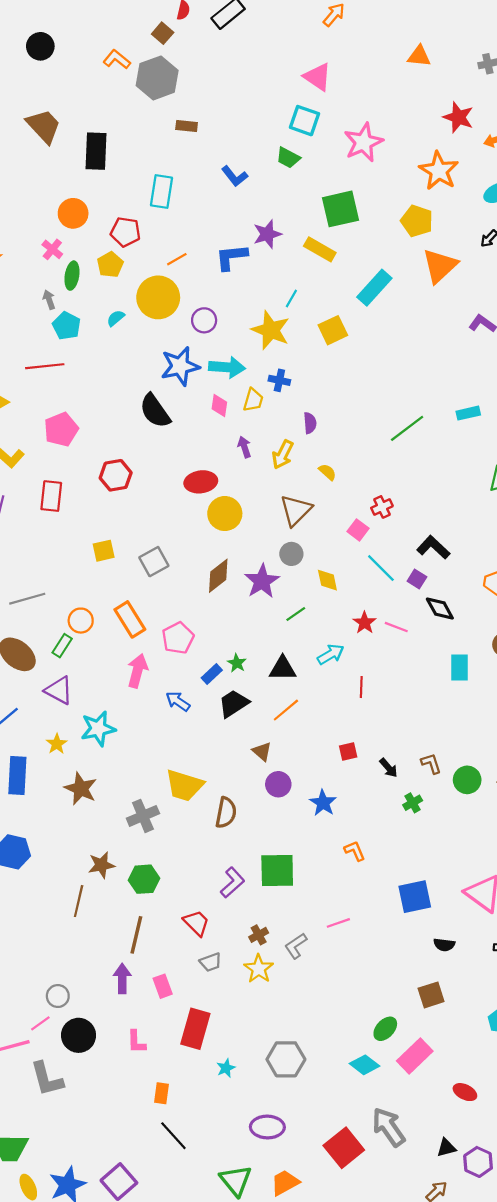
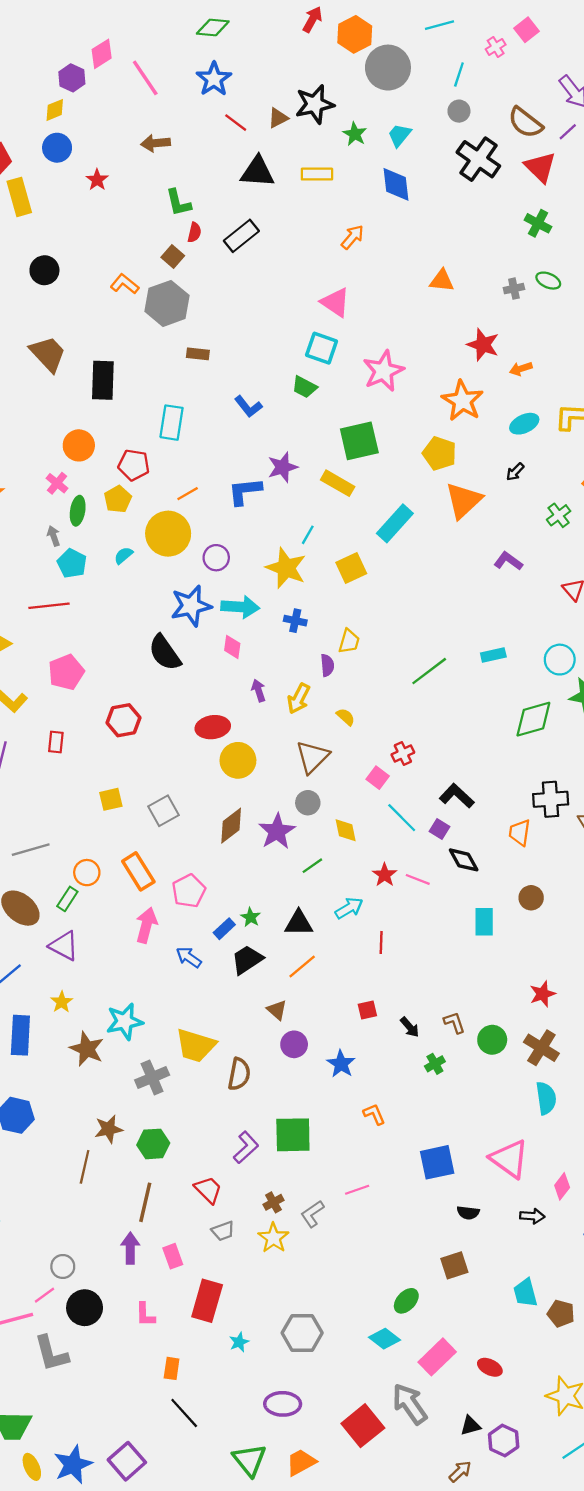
yellow trapezoid: (253, 400) -> (349, 641), moved
red rectangle: (51, 496) -> (56, 742), size x0.7
cyan star: (98, 729) -> (125, 1021), moved
pink rectangle: (415, 1056) -> (437, 1357), moved

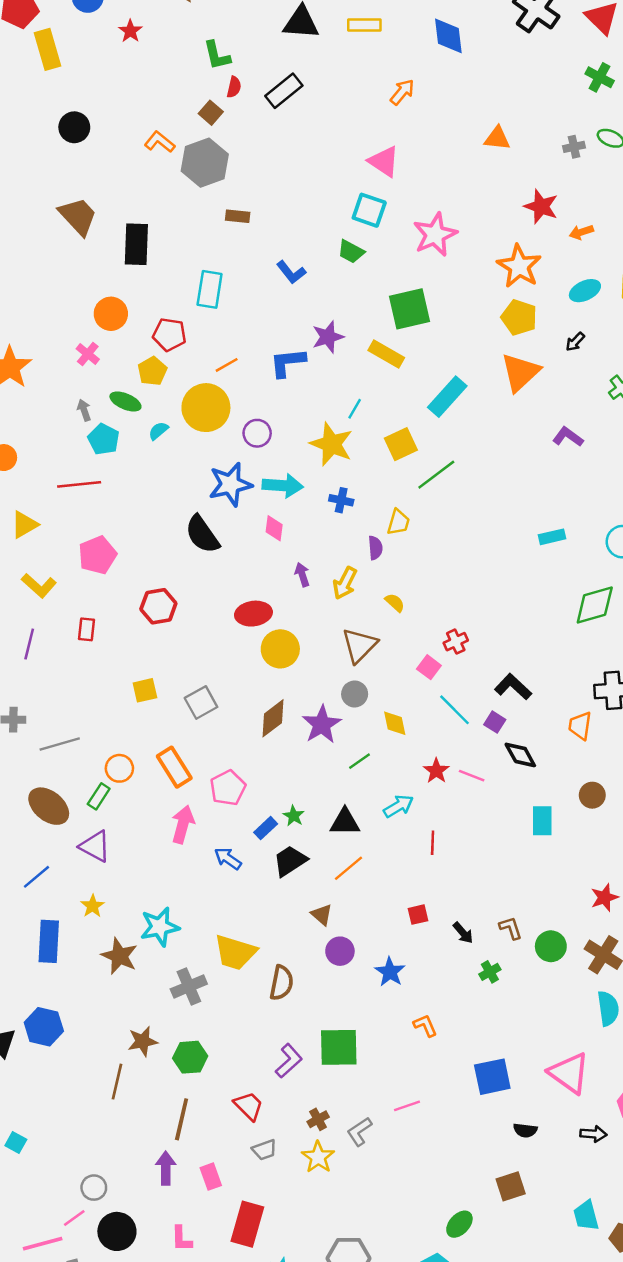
yellow pentagon: (440, 453) -> (519, 317), moved
green ellipse: (78, 511) -> (125, 402), moved, turned -76
green line: (429, 671) -> (436, 475), moved

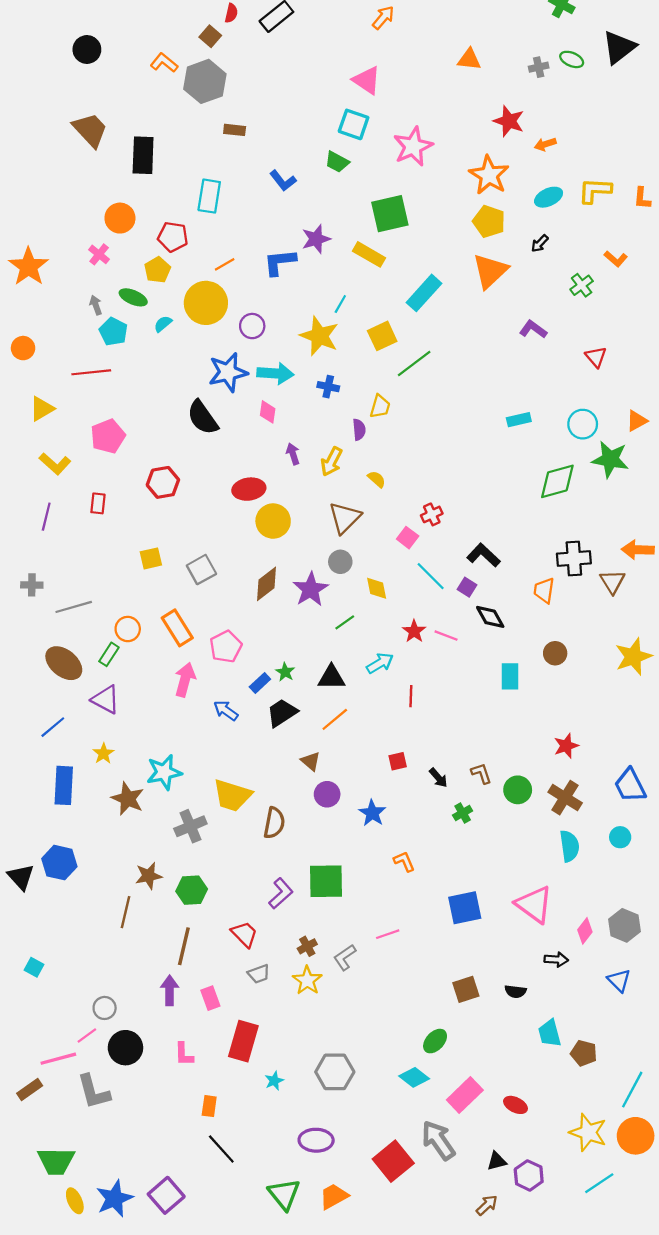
black semicircle: (525, 1130) -> (515, 991), moved
brown square: (511, 1186) -> (466, 989), moved

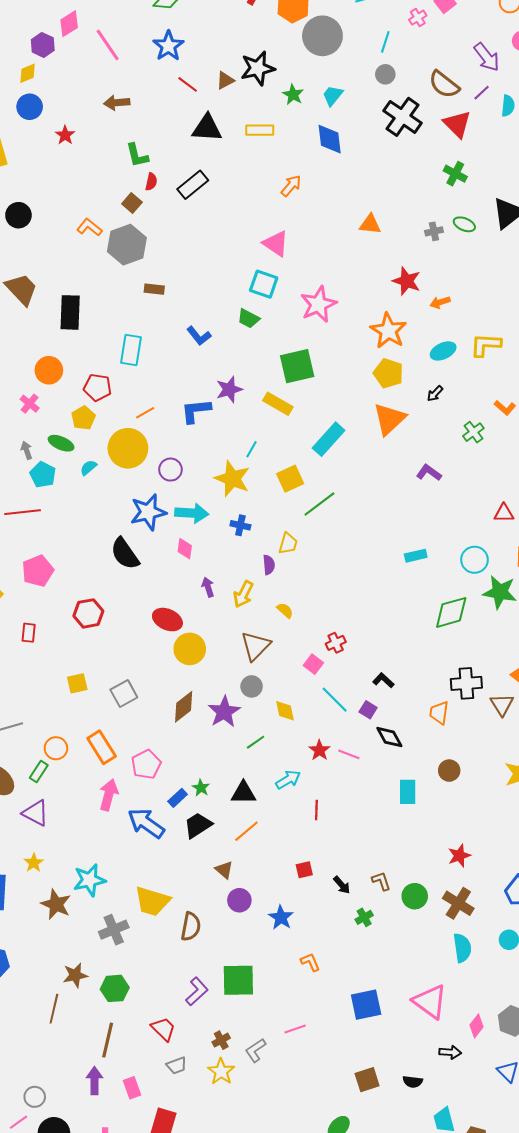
red triangle: (596, 357) -> (504, 513), moved, turned -50
red ellipse: (249, 489) -> (167, 620), turned 32
black L-shape: (484, 555) -> (383, 680), size x0.7
blue arrow: (226, 711) -> (146, 823), size x1.6

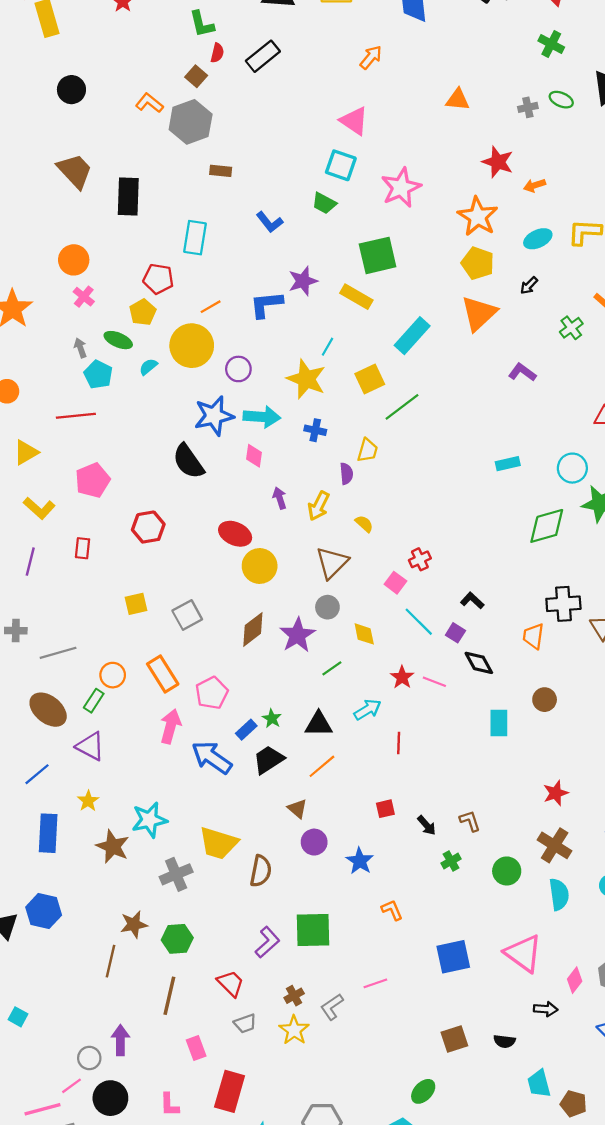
orange circle: (49, 370) -> (74, 260), moved
green circle: (415, 896) -> (507, 871), moved
purple arrow: (94, 1081) -> (120, 1040), moved

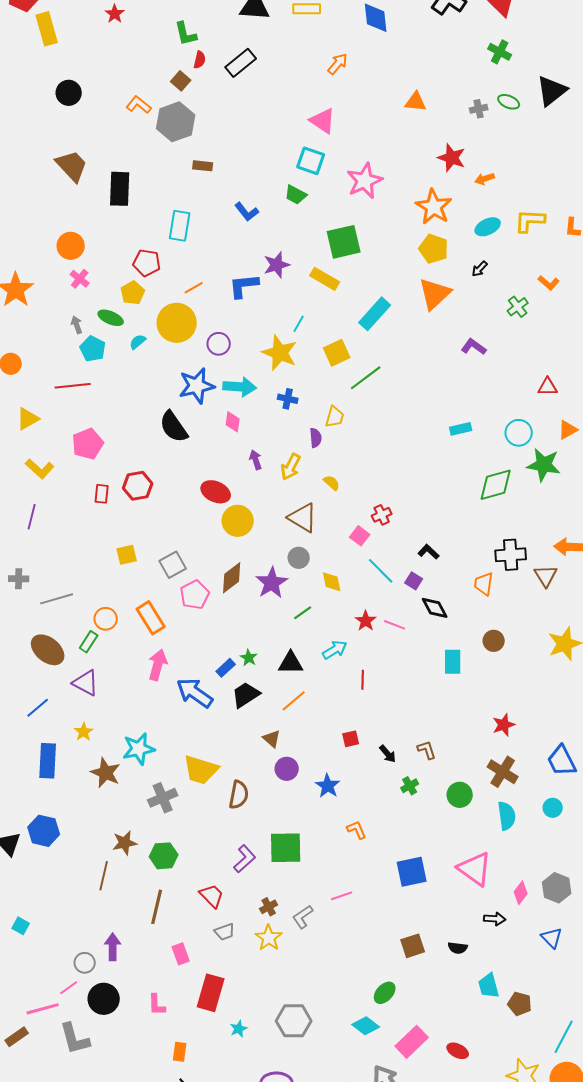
red rectangle: (83, 548) -> (102, 494), moved
brown triangle: (332, 563) -> (303, 518), turned -44
pink pentagon: (212, 693) -> (195, 595), moved

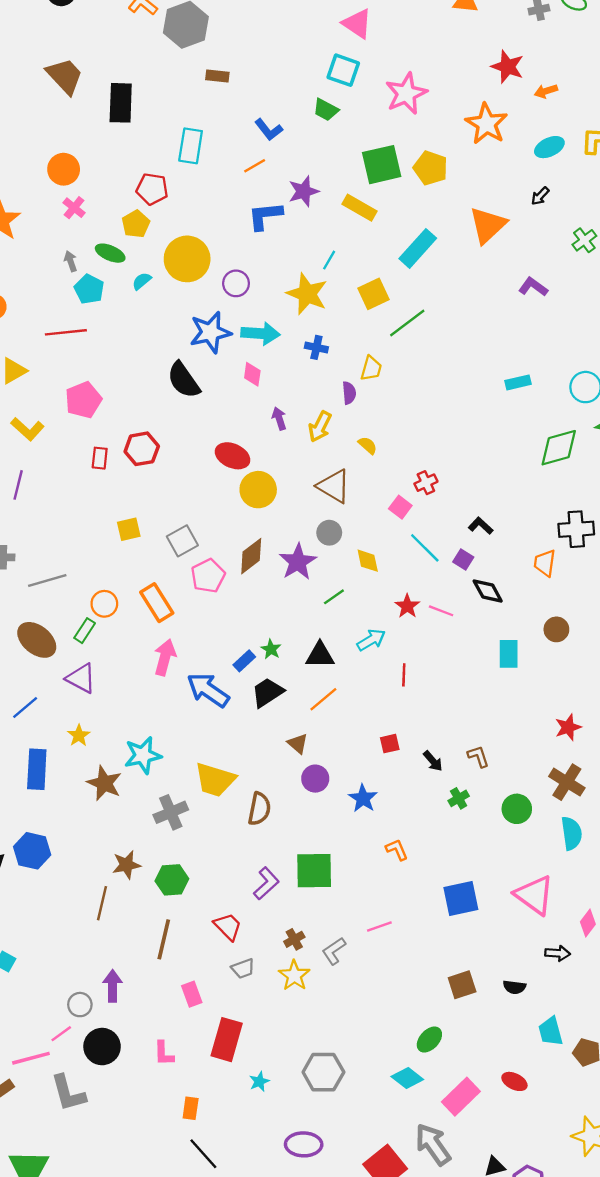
yellow pentagon: (434, 249) -> (431, 168), moved
orange line: (194, 288) -> (255, 166), moved
red ellipse: (458, 1051) -> (514, 1081), moved

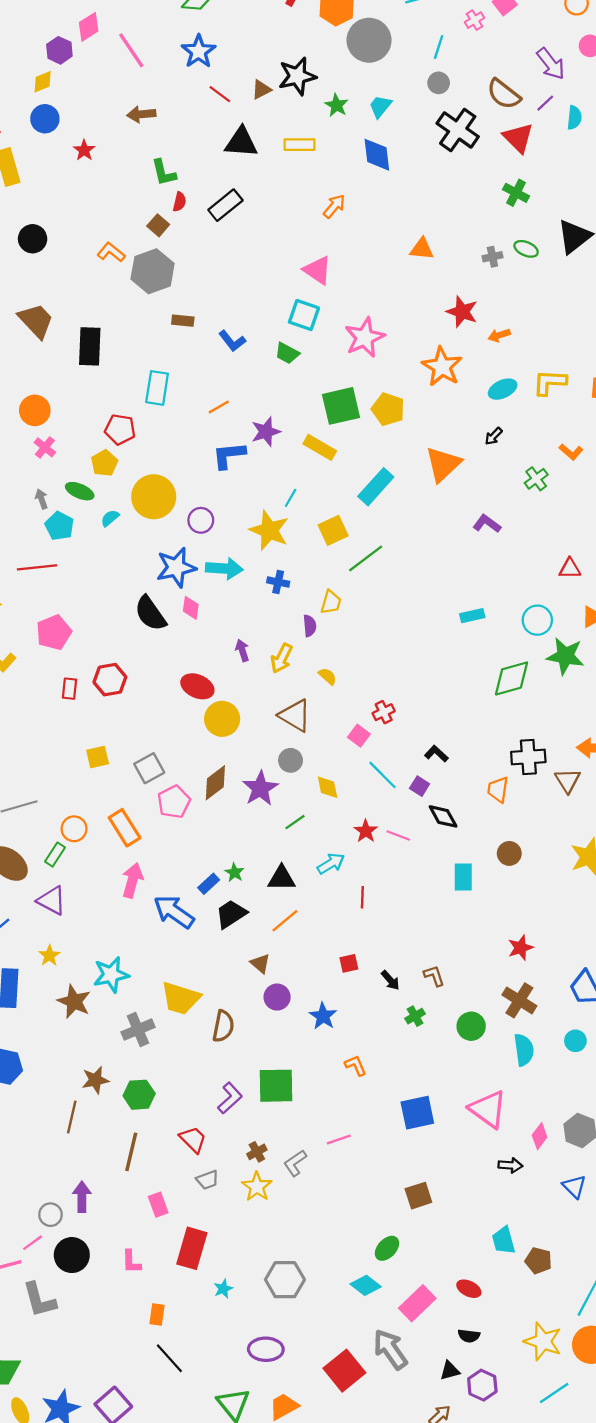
blue L-shape: (269, 130) -> (232, 341), moved
pink diamond: (252, 374) -> (191, 608), moved
black semicircle: (514, 987) -> (469, 1336), moved

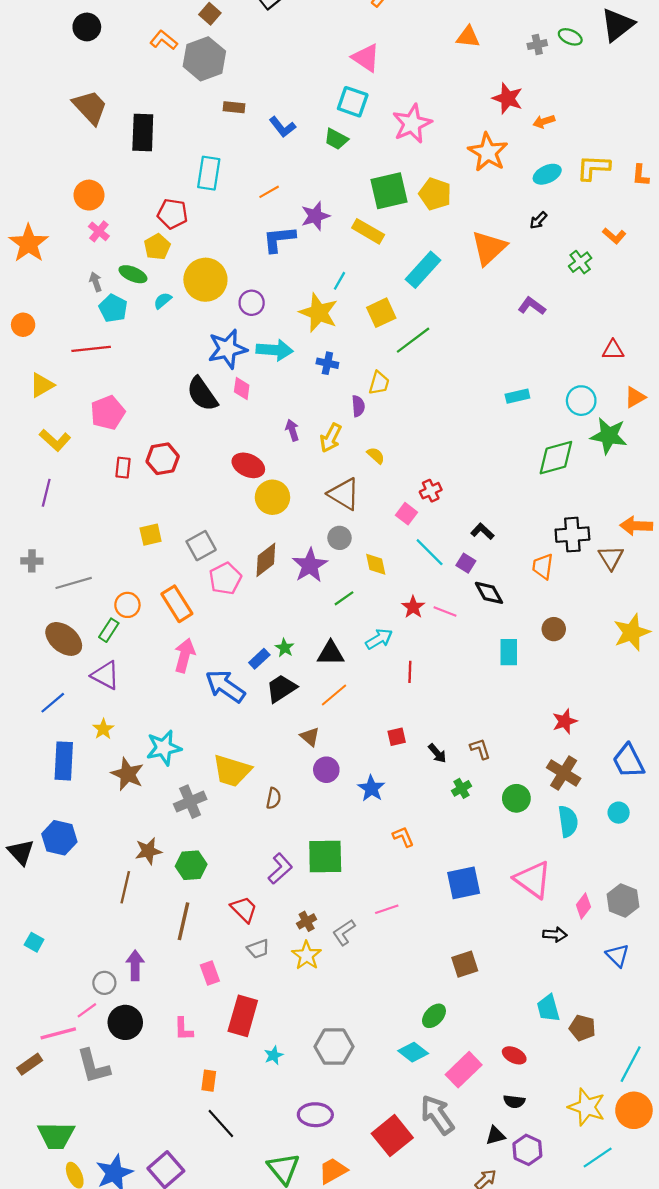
brown semicircle: (223, 1026) -> (274, 798), size x0.7

